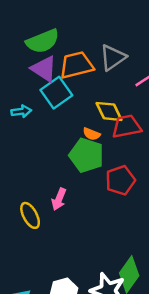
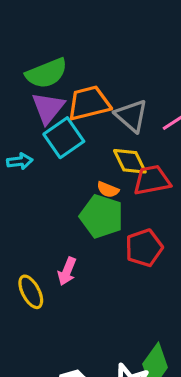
gray triangle: (113, 58) -> (131, 116), moved, turned -44
purple triangle: (44, 69) -> (48, 108), turned 36

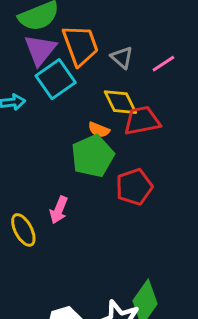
orange trapezoid: (89, 103) -> (80, 45), turned 84
gray triangle: (131, 116) -> (122, 57), size x0.7
green pentagon: (102, 216) -> (93, 156), turned 30

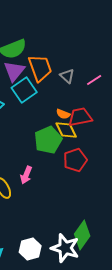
yellow diamond: (120, 102) -> (66, 130), moved
orange semicircle: (99, 130) -> (63, 114), moved

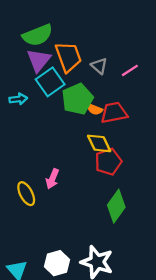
yellow diamond: (66, 130) -> (99, 143), moved
green pentagon: (48, 140) -> (77, 99), moved
green diamond: (82, 235) -> (116, 206), moved

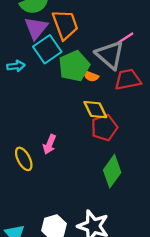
gray triangle: (99, 66) -> (110, 55), moved, size x1.8
red trapezoid: (114, 113) -> (128, 79), moved

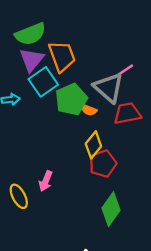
yellow diamond: (95, 110) -> (93, 145), turned 65

